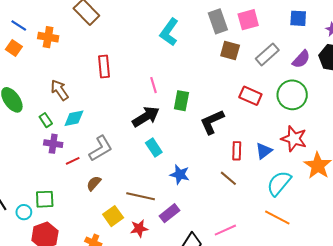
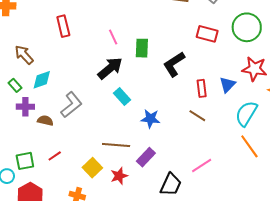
red line: (73, 161) -> (55, 156), moved
brown semicircle: (94, 183) -> (45, 120), moved, turned 70
orange line: (277, 218) -> (249, 146), turned 35

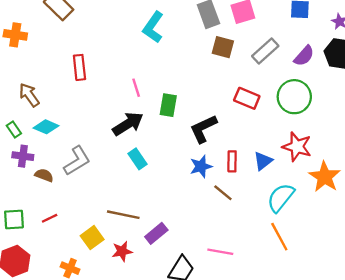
cyan diamond: (42, 80) -> (46, 127), turned 35
blue star: (150, 119) -> (201, 166), moved, turned -30
pink line: (202, 165) -> (220, 252), turned 35

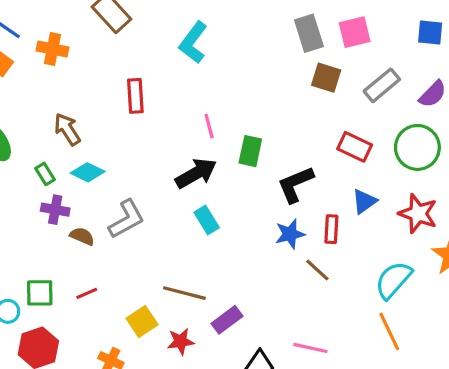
cyan L-shape: (153, 27) -> (193, 43), moved
blue triangle: (263, 161) -> (364, 201), moved

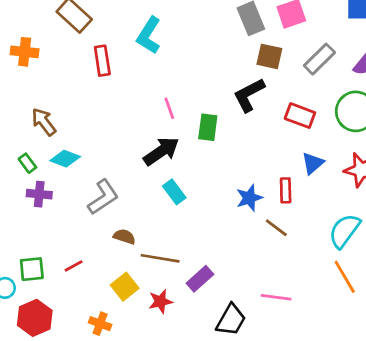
red rectangle: (135, 96) -> (102, 61), moved
black L-shape: (295, 184) -> (249, 95), moved
brown semicircle: (82, 236) -> (124, 237), moved

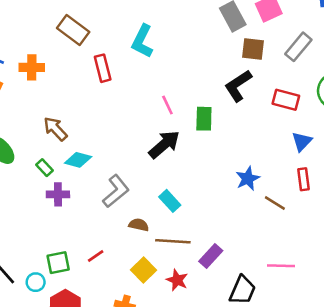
red rectangle: (286, 190) -> (303, 179), moved
cyan rectangle: (174, 192) -> (170, 201), moved
red star: (160, 301) -> (177, 280), turned -30

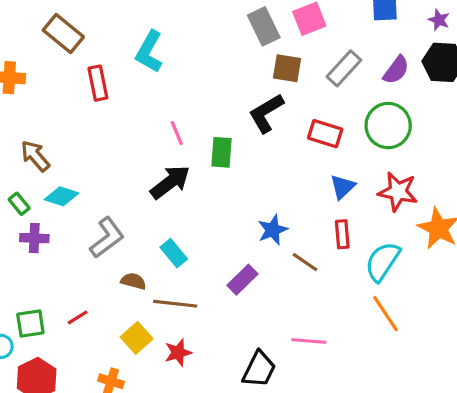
purple rectangle: (211, 256) -> (242, 280), moved
red star: (177, 280) -> (178, 353), turned 30

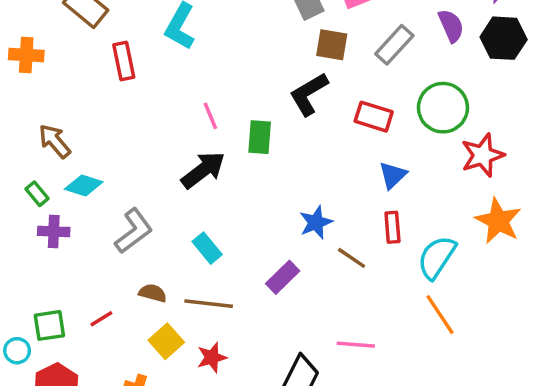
purple semicircle: (396, 70) -> (451, 26), moved, turned -60
red star: (398, 192) -> (483, 155), moved, turned -30
brown semicircle: (133, 281) -> (153, 293), moved

